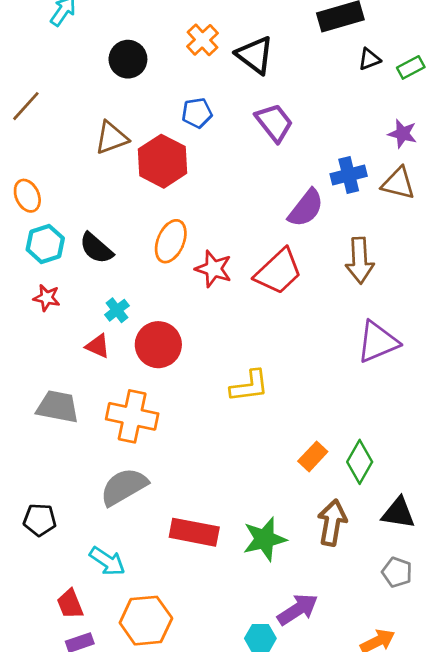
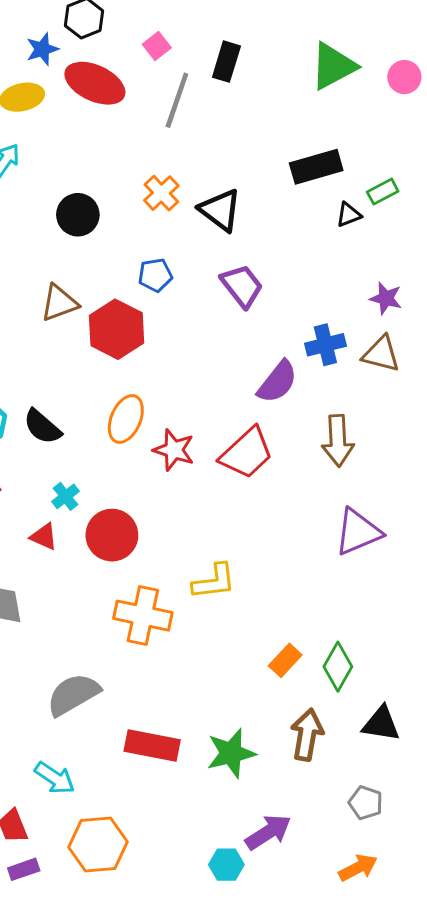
green rectangle: (411, 67) -> (383, 192), moved
orange cross: (132, 416) -> (143, 616), moved
gray pentagon: (397, 572) -> (366, 803), moved

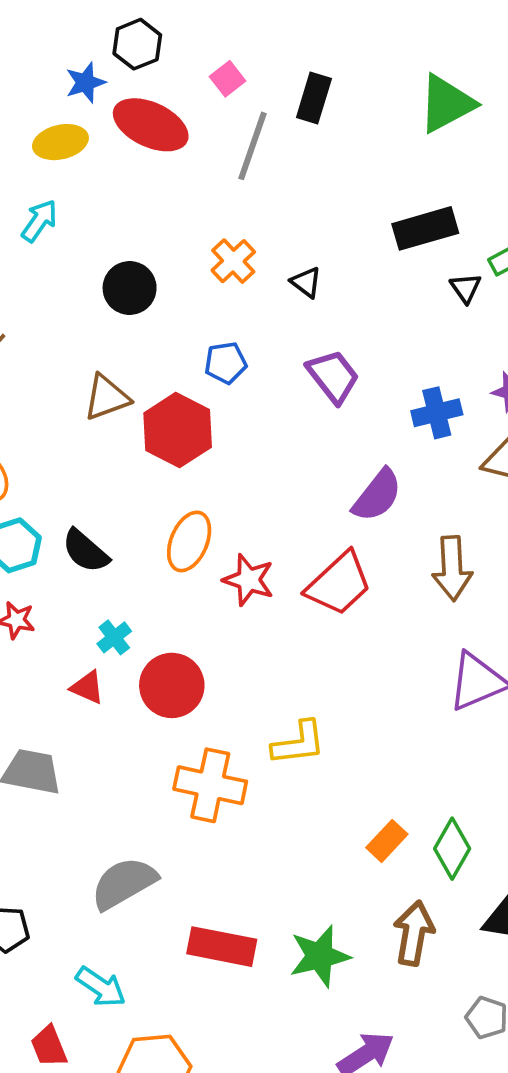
black triangle: (220, 210) -> (306, 282), size x0.6
black triangle: (349, 215) -> (466, 288), turned -44
blue cross: (325, 345) -> (437, 413), moved

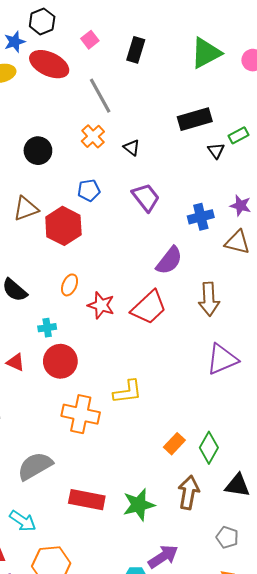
gray line: (252, 146) -> (100, 96), moved, turned -48
orange ellipse: (189, 541) -> (70, 285), size x0.7
cyan cross: (114, 637) -> (47, 328), moved, turned 30

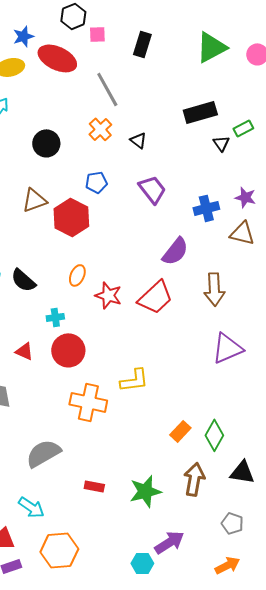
black hexagon: (42, 21) -> (73, 16), moved
pink square: (90, 40) -> (97, 34), turned 36
red rectangle: (87, 500) -> (94, 486), size x0.6

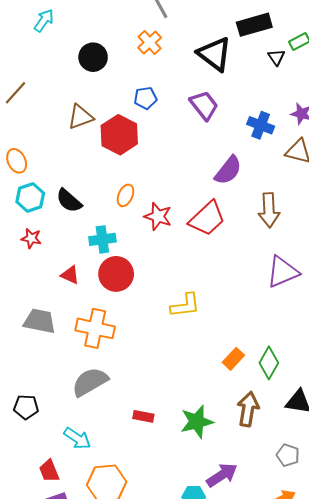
black triangle: (138, 140) -> (215, 54), moved, size x2.0
blue cross: (206, 208) -> (261, 125), turned 35
cyan cross: (55, 317) -> (102, 239), size x1.4
orange cross: (88, 402) -> (95, 328), moved

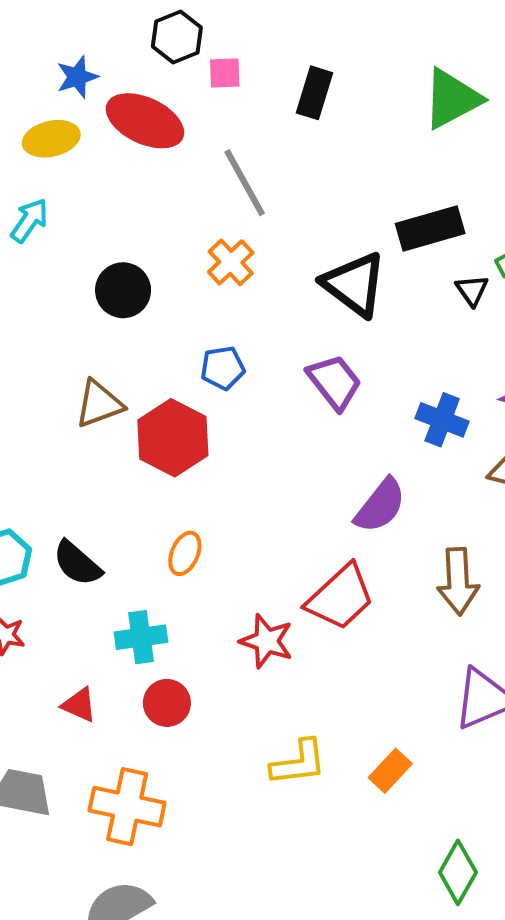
red star: (158, 216) -> (267, 641), moved
red circle: (116, 274) -> (167, 703), size x0.7
orange rectangle: (233, 359) -> (390, 771), moved

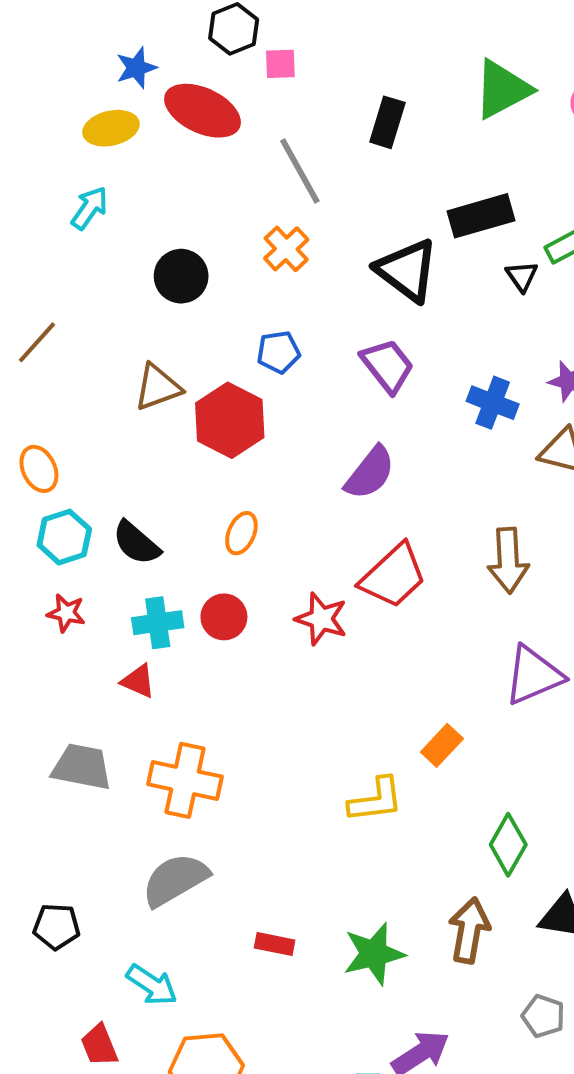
black rectangle: (314, 93) -> (387, 122), moved
purple semicircle: (380, 506) -> (370, 473), moved
cyan cross: (141, 637) -> (158, 623), moved
red circle: (167, 703) -> (224, 617), moved
yellow L-shape: (298, 763) -> (376, 800), moved

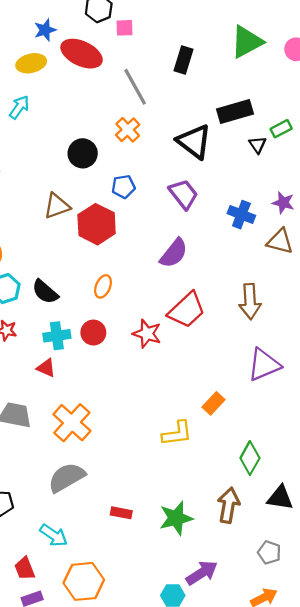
black circle: (181, 276) -> (83, 153), moved
orange cross: (185, 780) -> (72, 423), turned 30

